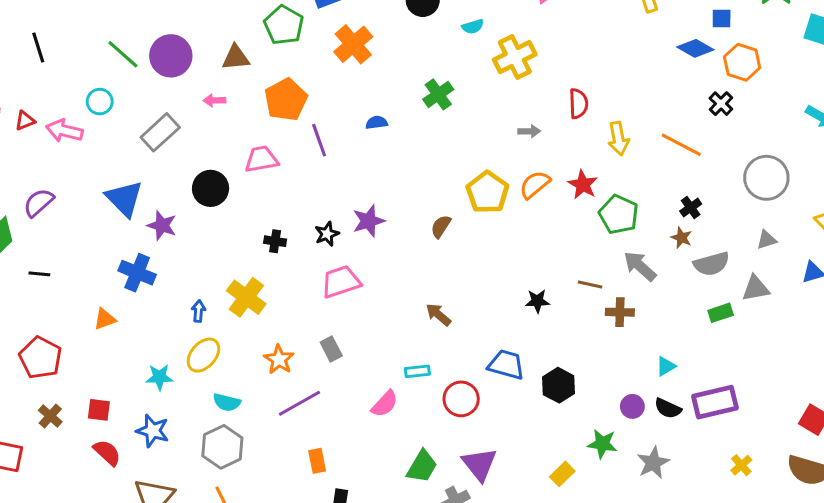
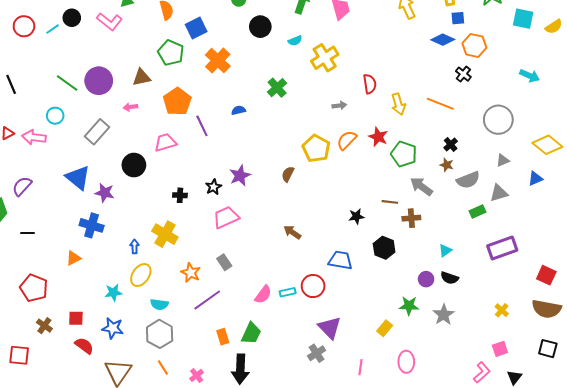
cyan rectangle: (417, 371) -> (288, 292), moved
black hexagon: (559, 385) -> (384, 248), moved
purple rectangle: (715, 402) -> (502, 248), moved
green trapezoid: (422, 466) -> (251, 333), moved

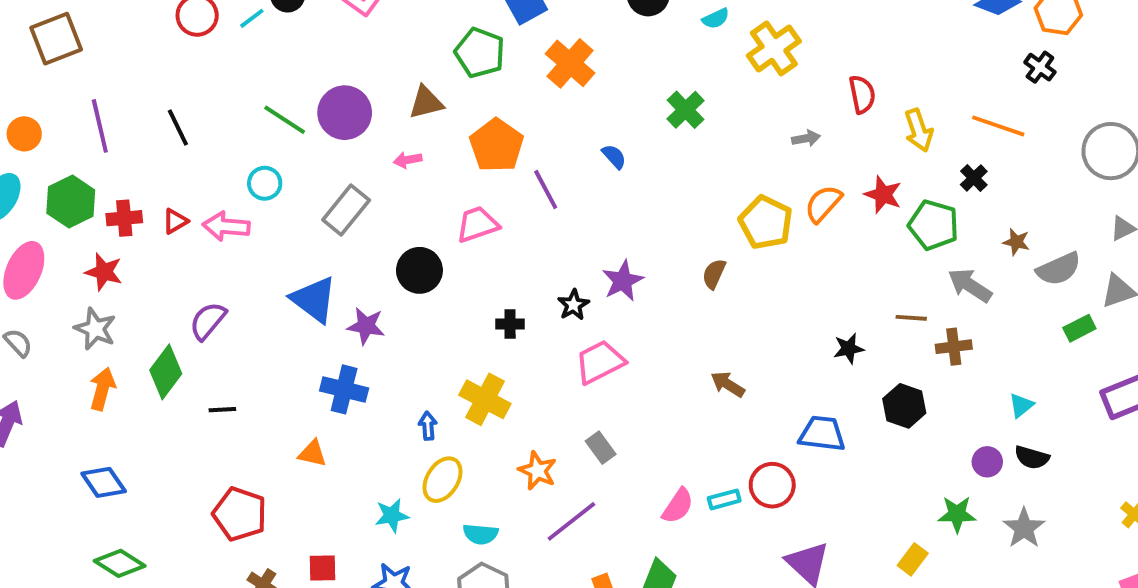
blue semicircle: (238, 110) -> (614, 157), turned 64
black cross: (451, 144) -> (974, 178), moved
orange triangle: (73, 258) -> (312, 454), turned 42

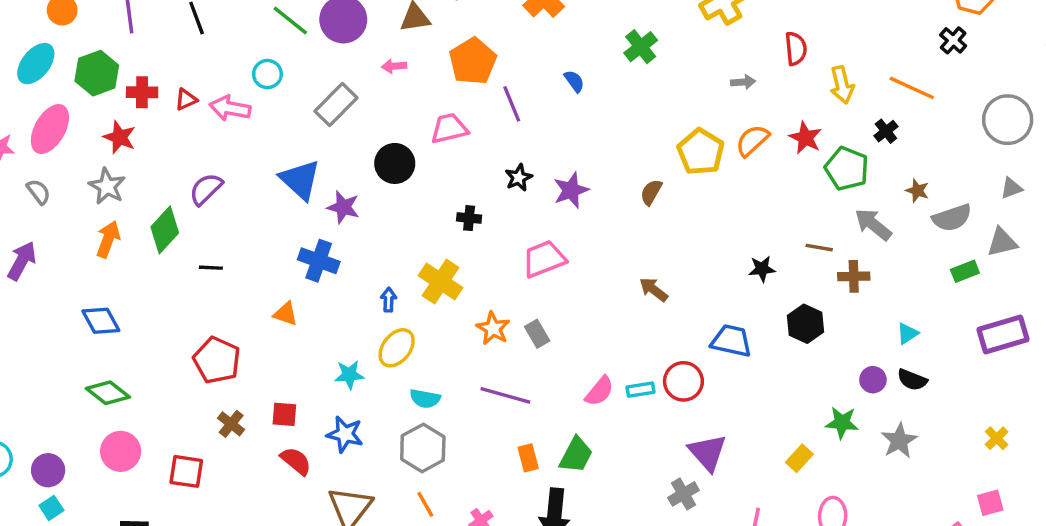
black star: (573, 305) -> (519, 178), moved
orange star: (538, 471) -> (493, 328), moved
purple line: (571, 521) -> (505, 395), turned 48

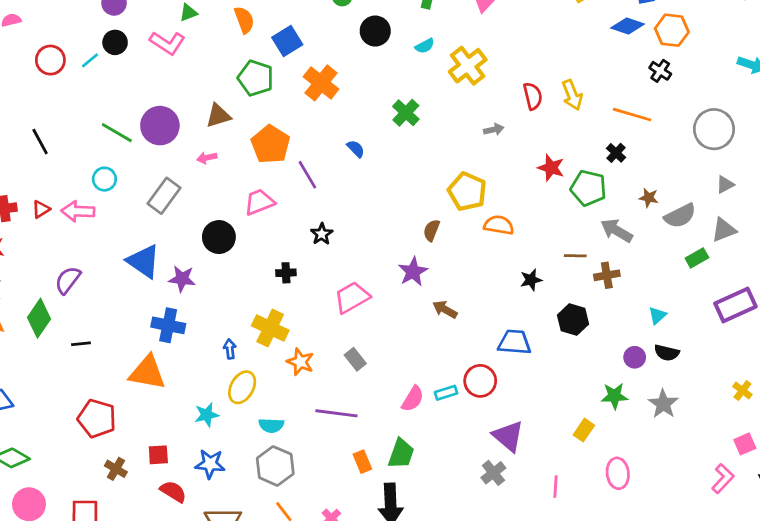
yellow arrow: (842, 85) -> (572, 95), moved
orange semicircle: (752, 140) -> (499, 225), moved, turned 60
purple star: (571, 190) -> (413, 272), moved
orange triangle: (286, 314) -> (147, 373), size x1.8
orange star: (493, 328) -> (300, 362), moved

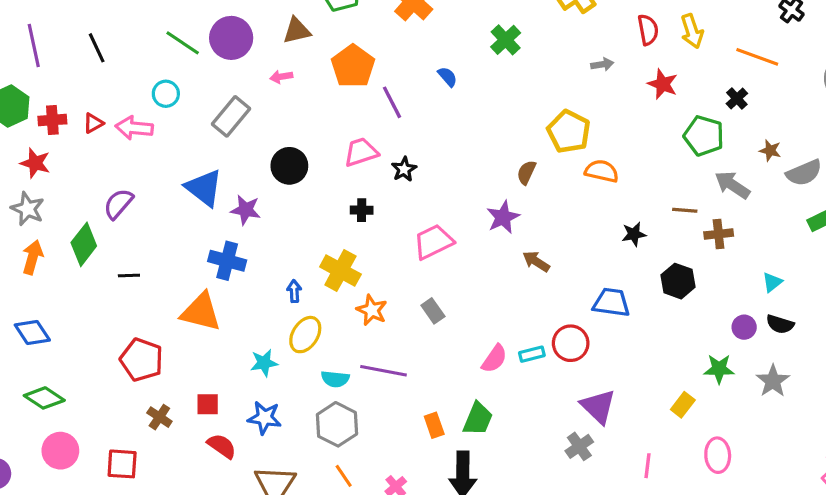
red star: (551, 168) -> (663, 84), moved
pink trapezoid: (259, 202) -> (361, 152), moved
purple line: (336, 413) -> (384, 371), moved

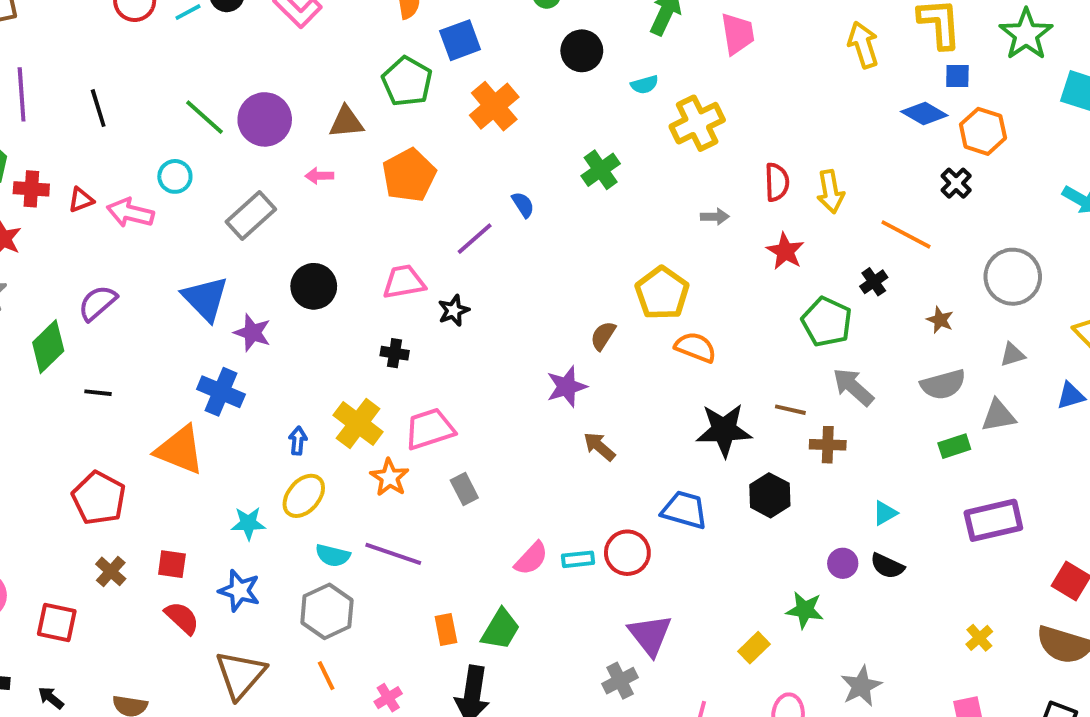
purple line: (392, 102) -> (475, 239), moved, turned 68
brown star: (770, 151) -> (940, 320), moved
black star: (634, 234) -> (724, 430), size x1.8
pink trapezoid: (433, 242) -> (430, 429), moved
gray star: (773, 381) -> (861, 686), moved

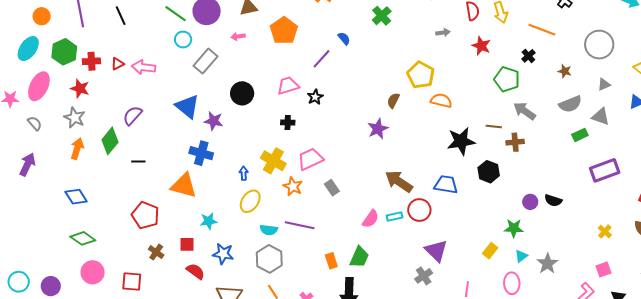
cyan circle: (175, 176) -> (183, 40), moved
gray triangle: (998, 416) -> (601, 117), turned 36
brown arrow: (599, 446) -> (399, 181), moved, size x1.6
cyan triangle: (885, 513) -> (521, 256), moved
cyan star: (248, 523) -> (209, 221), moved

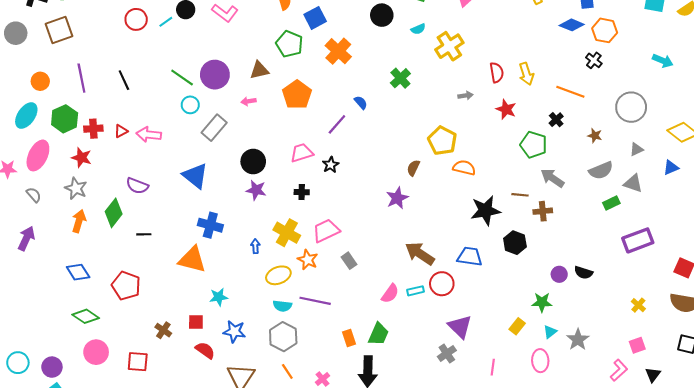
purple semicircle: (133, 115) -> (137, 186), turned -110
purple star: (214, 121) -> (256, 190), moved
yellow ellipse: (250, 201) -> (278, 275), moved, turned 35
red pentagon: (145, 215) -> (126, 286), moved

